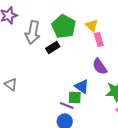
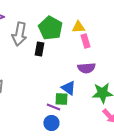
yellow triangle: (92, 25) -> (78, 27), turned -48
black rectangle: (53, 47) -> (39, 49), turned -48
purple semicircle: (100, 66) -> (86, 68), turned -60

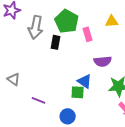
yellow triangle: (78, 27) -> (112, 21), moved
pink rectangle: (85, 41) -> (88, 34), moved
purple line: (53, 107) -> (39, 100), moved

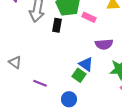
pink rectangle: (88, 34) -> (89, 17), turned -48
green square: (78, 92) -> (79, 75), turned 32

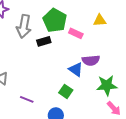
black rectangle: (57, 25) -> (44, 41), turned 64
blue triangle: (86, 64) -> (76, 69), moved

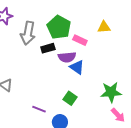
purple semicircle: (91, 60) -> (67, 57), moved
blue triangle: (76, 69) -> (77, 67), moved
purple line: (27, 99) -> (39, 109), moved

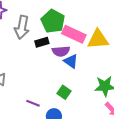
yellow triangle: (104, 27) -> (98, 39), moved, size x1.6
pink rectangle: (80, 40) -> (74, 34), size x1.6

